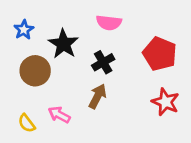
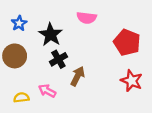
black cross: (103, 62) -> (58, 59), moved
brown circle: (35, 71) -> (15, 56), moved
yellow semicircle: (27, 123) -> (21, 98), turned 120

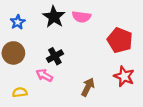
black star: (51, 35) -> (54, 17), moved
brown arrow: (78, 76) -> (88, 87), moved
pink arrow: (47, 91) -> (44, 75), moved

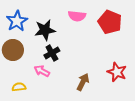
black star: (54, 17) -> (45, 30), moved, turned 30
blue star: (18, 22) -> (17, 21), size x1.5
red pentagon: (120, 40) -> (110, 22), moved

